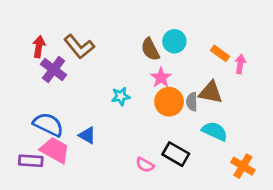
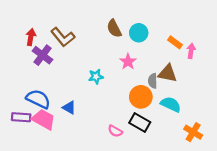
brown semicircle: (150, 49) -> (114, 28), moved
orange circle: (169, 102) -> (141, 97), moved
purple rectangle: (31, 161) -> (21, 117), moved

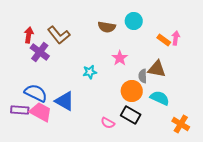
brown semicircle: (114, 28) -> (107, 27), turned -54
cyan circle: (139, 33) -> (134, 21), moved
pink arrow: (191, 51) -> (176, 38), moved
blue triangle: (69, 108) -> (65, 101), size x1.5

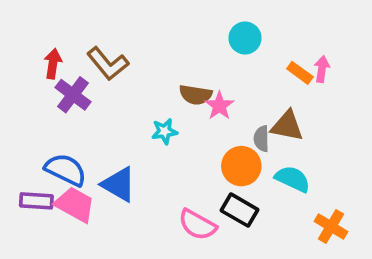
brown semicircle: (107, 27) -> (196, 95), moved
pink semicircle: (108, 123) -> (197, 225), size x1.5

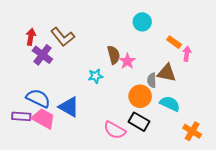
pink arrow: (322, 69) -> (187, 54), moved
brown semicircle: (196, 95) -> (114, 55), turned -114

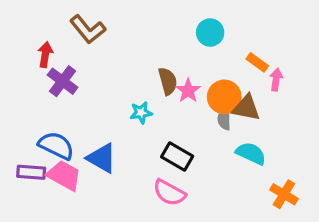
brown L-shape: (63, 37) -> (88, 29), moved
orange circle: (140, 96) -> (224, 97), moved
black rectangle: (139, 122) -> (177, 157), moved

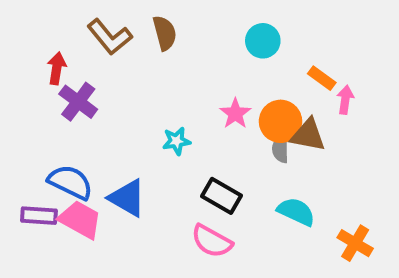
brown semicircle: (168, 81) -> (165, 33), moved
cyan semicircle: (251, 153) -> (296, 212), moved

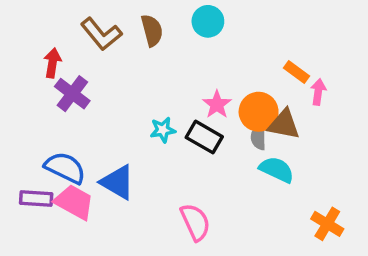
cyan circle: (263, 41) -> (208, 21), moved
black rectangle: (222, 196) -> (204, 137), moved
cyan semicircle: (296, 212) -> (277, 170), moved
pink semicircle: (212, 241) -> (195, 222), turned -144

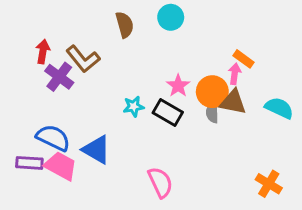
brown L-shape: (101, 34) -> (83, 59), moved
pink arrow: (318, 92) -> (235, 74), moved
cyan semicircle: (277, 170) -> (279, 108), moved

